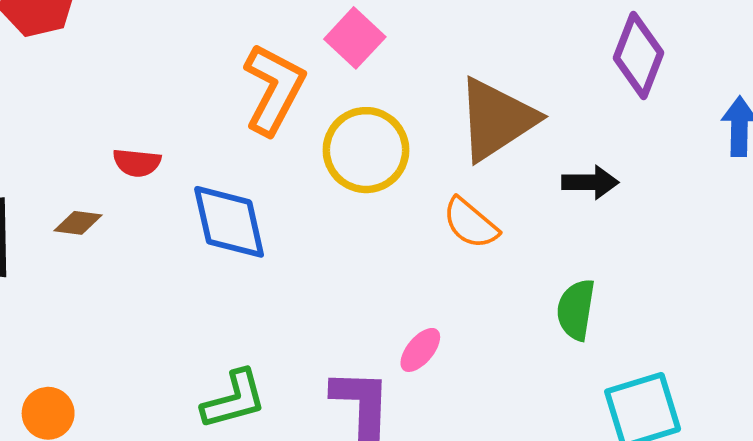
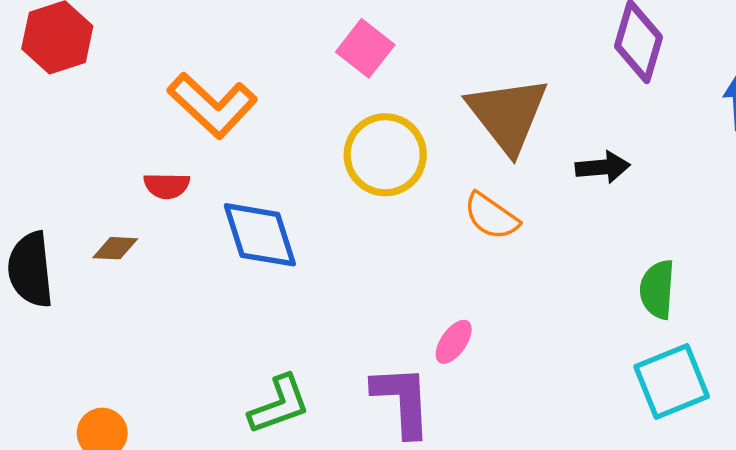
orange L-shape: (274, 89) -> (212, 105), moved, turned 110
brown triangle: (496, 119) -> (508, 115), turned -30
green semicircle: (576, 310) -> (657, 289), moved

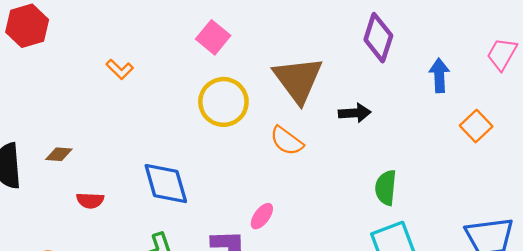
orange L-shape: (212, 105) -> (120, 69), size x0.5
red semicircle: (167, 186) -> (90, 200), moved
blue diamond: (260, 235) -> (166, 184), moved

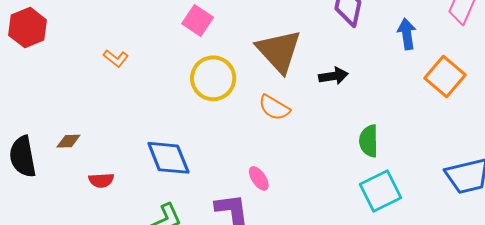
orange square: (476, 126) -> (445, 76), size x1.4
pink ellipse: (262, 216) -> (259, 178), turned -65

